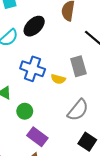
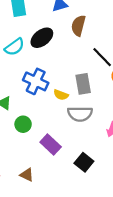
gray semicircle: (78, 110) -> (80, 114), moved, turned 45
purple rectangle: (37, 137) -> (51, 144), moved

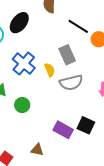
blue cross: (36, 81) -> (24, 64), turned 30
yellow semicircle: (61, 95) -> (50, 70), turned -120
purple rectangle: (51, 144) -> (63, 130), moved

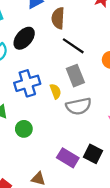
black line: (78, 26) -> (73, 46), moved
blue cross: (24, 64) -> (27, 83), turned 30

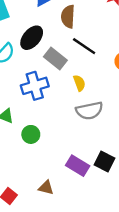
gray rectangle: (75, 76) -> (55, 59), moved, turned -30
yellow semicircle: (55, 91) -> (79, 83), moved

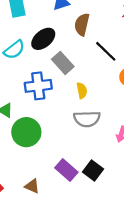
black line: (84, 46) -> (106, 51), moved
green circle: (31, 134) -> (26, 132), size x1.6

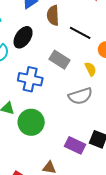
gray rectangle: (63, 63) -> (59, 60), moved
blue cross: (38, 86) -> (30, 79), turned 35
yellow semicircle: (82, 91) -> (91, 69), moved

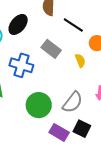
gray semicircle: (80, 96) -> (73, 102), moved, turned -40
green circle: (31, 122) -> (39, 105), moved

